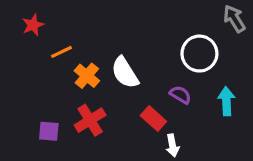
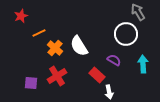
gray arrow: (234, 19) -> (138, 12), moved

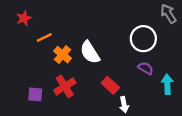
gray arrow: (138, 12) -> (168, 14), moved
purple semicircle: (114, 60) -> (146, 68), moved
cyan arrow: (143, 64) -> (167, 84), moved

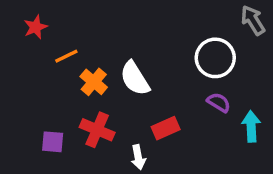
red rectangle: (110, 85) -> (166, 128), turned -66
red cross: (65, 86) -> (97, 130), turned -35
white arrow: (124, 105) -> (138, 157), moved

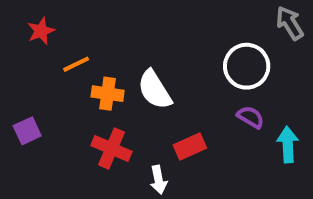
orange cross: (94, 82) -> (108, 94), turned -32
purple square: (53, 142) -> (27, 131), moved, turned -30

